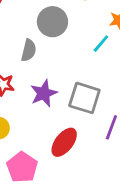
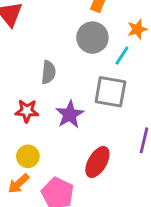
gray circle: (52, 22) -> (92, 38), moved
gray square: (84, 98) -> (110, 92), moved

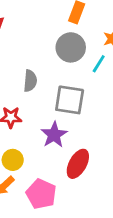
gray square: (110, 92) -> (70, 100), moved
purple star: (70, 114) -> (54, 135), moved

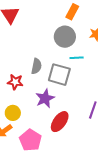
cyan line: (99, 64) -> (77, 58), moved, turned 48
gray semicircle: (30, 81) -> (36, 66), moved

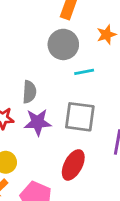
gray square: (59, 75) -> (80, 117), moved
purple star: (45, 98) -> (38, 122), moved, turned 30

